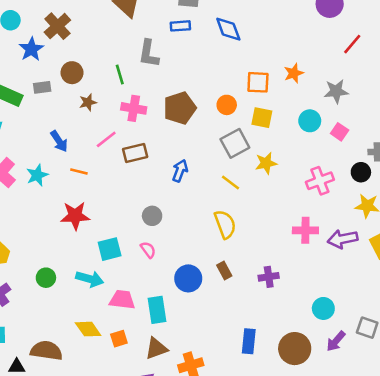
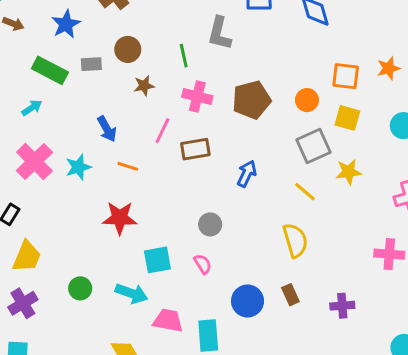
blue star: (31, 49) -> (66, 24), moved
pink line: (106, 139) -> (162, 131), turned -30

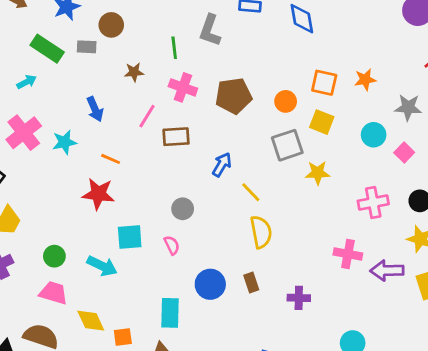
brown circle: (128, 49) -> (111, 25), moved
orange line: (128, 166) -> (111, 159), moved
yellow line: (305, 192) -> (251, 192), moved
pink trapezoid: (168, 321) -> (53, 293), moved

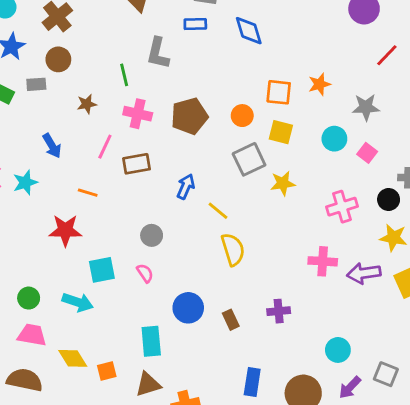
orange line: (111, 159) -> (88, 193), moved
brown rectangle: (251, 283) -> (231, 320), moved

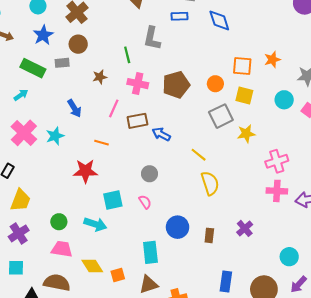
blue arrow: (186, 187) -> (161, 134), moved, turned -84
pink cross: (342, 207) -> (277, 161), moved
purple cross: (279, 311) -> (245, 228), turned -35
brown rectangle: (231, 320) -> (209, 235), turned 32

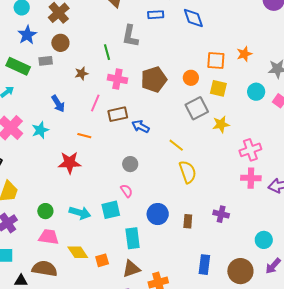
cyan square: (113, 200) -> (111, 210), moved
purple cross: (245, 228) -> (221, 214), turned -35

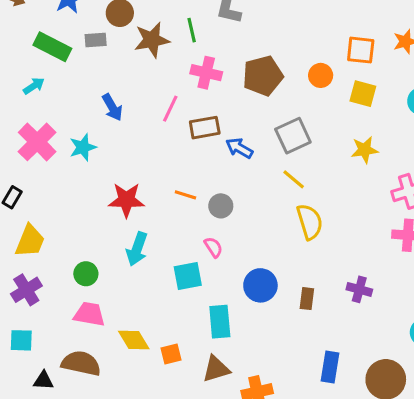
brown star: (81, 73) -> (152, 40), moved, size x1.6
gray square: (197, 108) -> (293, 136), moved
orange line: (84, 136) -> (185, 195), moved
cyan arrow: (80, 213) -> (137, 249), moved, turned 90

